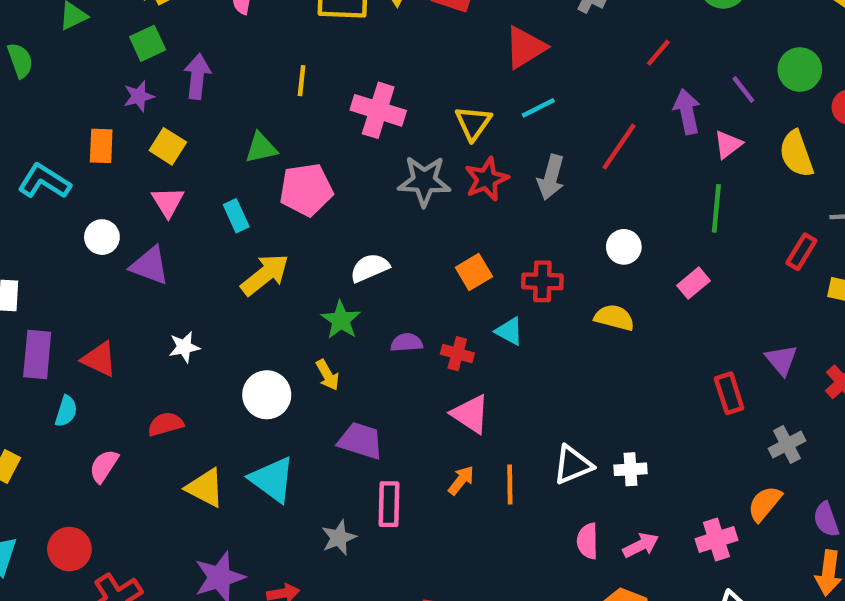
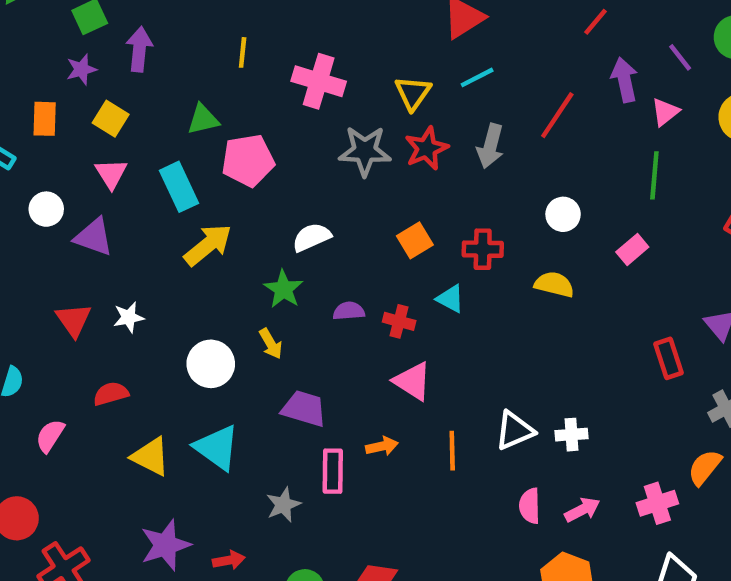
cyan rectangle: (236, 216) -> (179, 187), size x1.5
red triangle: (99, 359) -> (74, 320), moved, turned 30
orange arrow: (461, 480) -> (382, 446), moved, turned 40

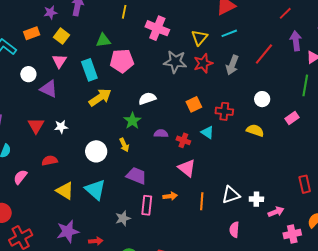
orange rectangle: (45, 119) -> (32, 33), turned 63
red rectangle: (668, 358) -> (305, 184), moved
pink arrow: (582, 510) -> (276, 212), moved

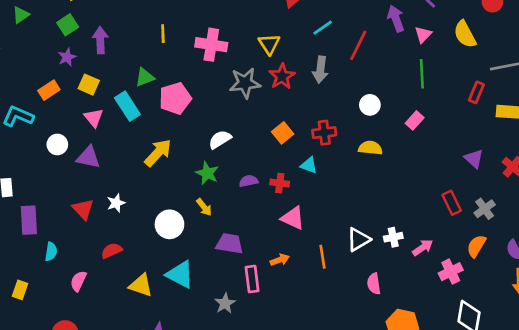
cyan line: (229, 33) -> (323, 28), moved
cyan rectangle: (89, 70) -> (127, 106), moved

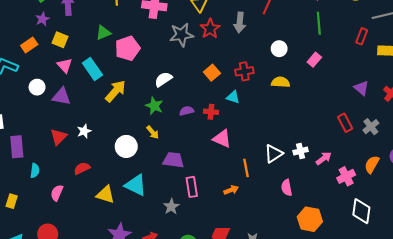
cyan rectangle: (127, 106) -> (92, 69), moved
red triangle: (83, 209) -> (59, 137), turned 30
orange semicircle: (476, 246) -> (372, 164), moved
orange arrow: (280, 260) -> (231, 190), moved

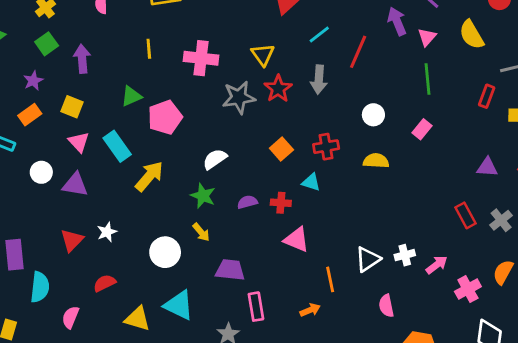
purple star: (42, 19) -> (33, 81), moved
purple triangle: (361, 88) -> (487, 167), turned -35
cyan semicircle: (35, 171) -> (40, 287), size x1.5

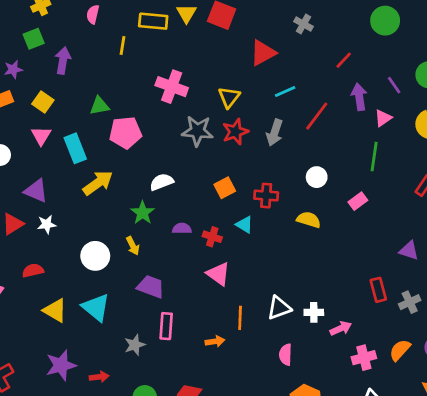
yellow line: (149, 49) -> (123, 46), moved
purple triangle: (75, 185) -> (36, 191), moved

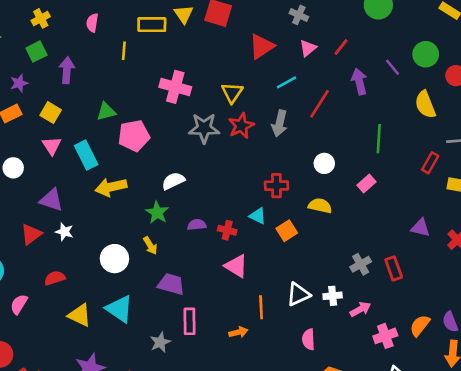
pink triangle: (383, 118) -> (308, 48), moved
yellow arrow: (98, 183) -> (111, 187), turned -152
orange square: (225, 188) -> (287, 231), moved
white star: (47, 224) -> (64, 232), turned 30
gray cross: (410, 302) -> (361, 264), moved

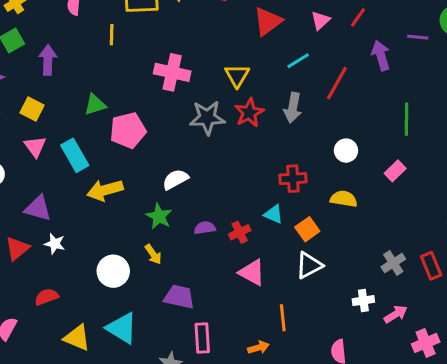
purple line: (392, 67) -> (418, 37), turned -42
red cross: (227, 230) -> (240, 232), turned -36
white triangle: (298, 294) -> (309, 265), moved

